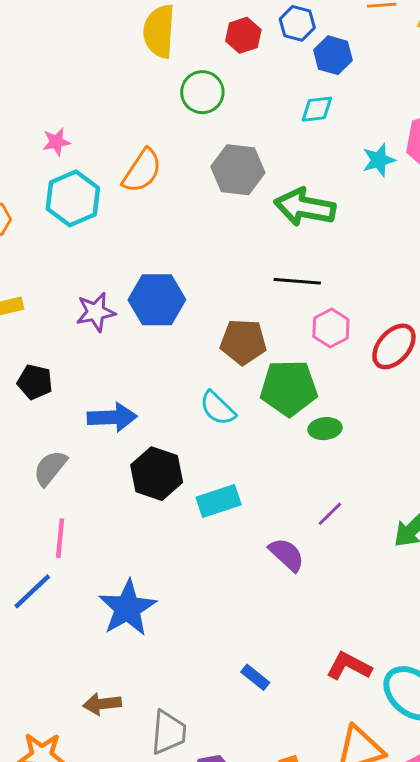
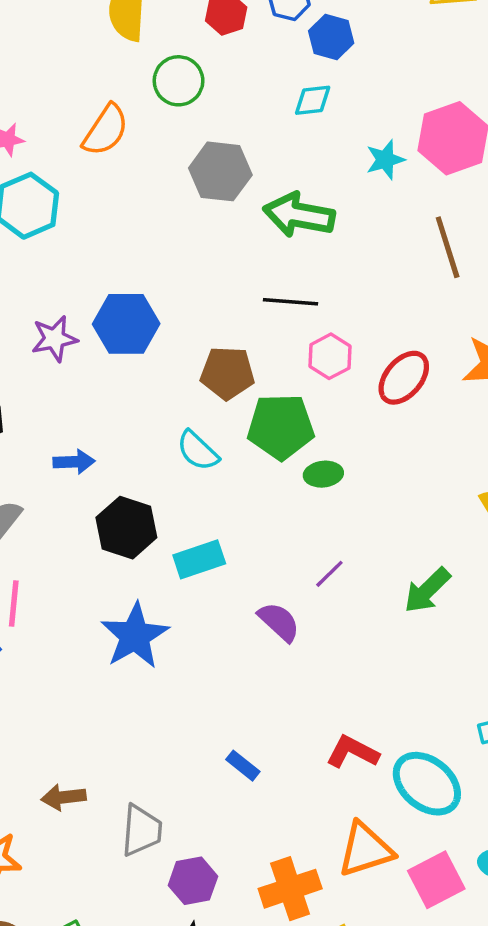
orange semicircle: (142, 171) -> (106, 130), moved
blue arrow: (112, 417) -> (74, 462), size x0.7
blue star: (127, 608) -> (135, 636), moved

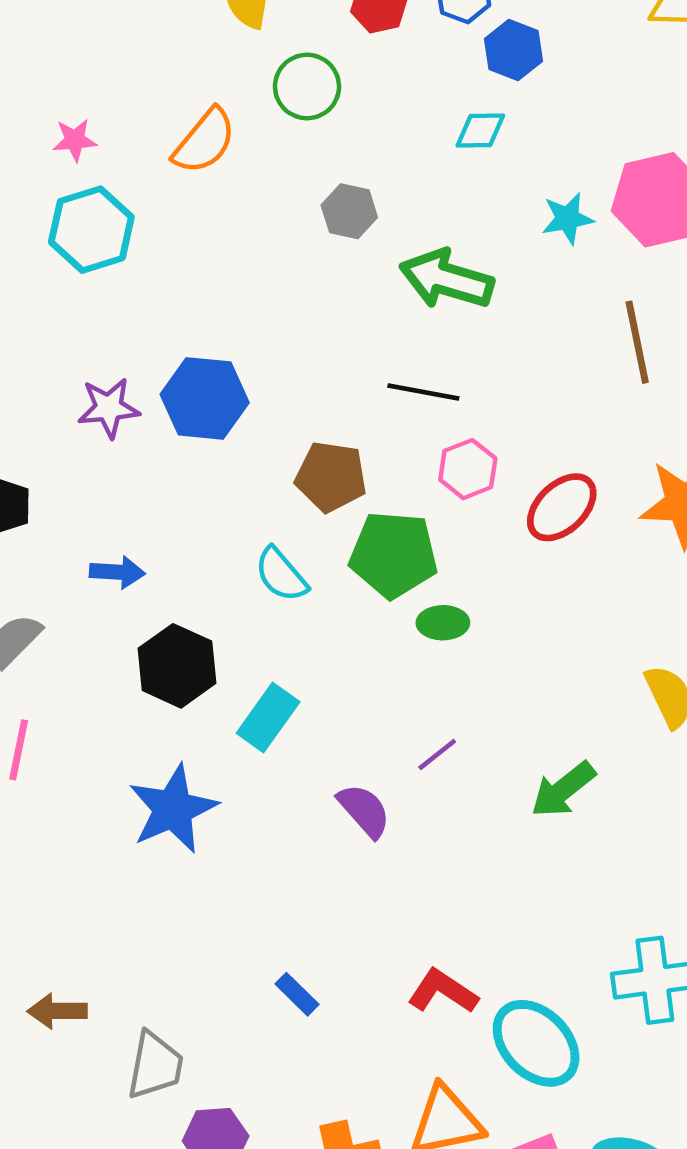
gray hexagon: (220, 171) -> (349, 211), size x0.7
cyan rectangle: (199, 559) -> (268, 718), turned -42

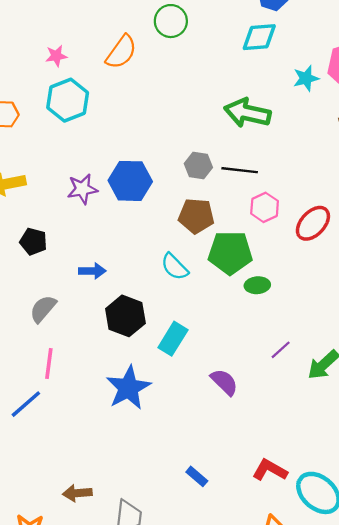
cyan diamond: (480, 130) -> (259, 37), size x1.4
gray hexagon: (349, 211) -> (198, 166), moved
purple line: (437, 754) -> (281, 350), moved

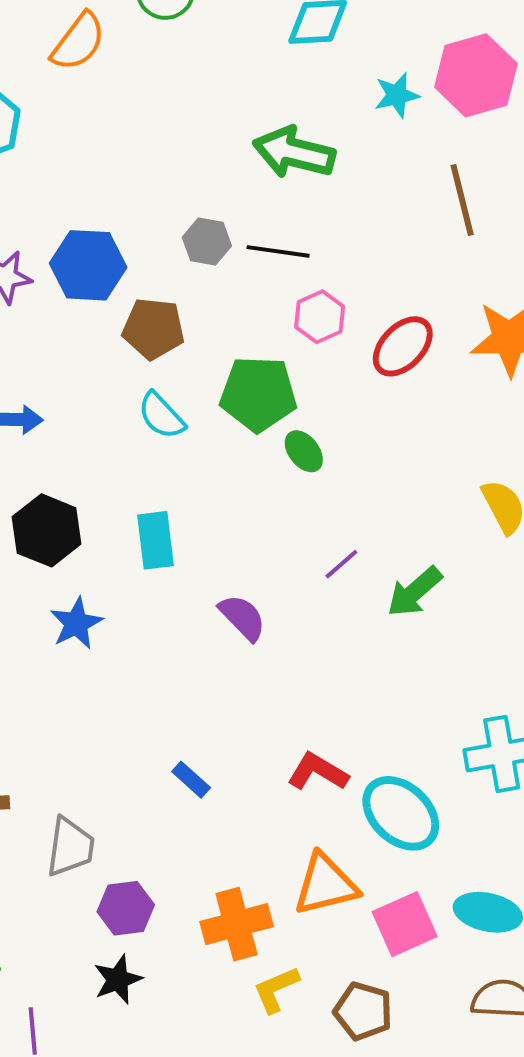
brown pentagon: (196, 216) -> (153, 329), moved
green ellipse: (257, 285) -> (304, 451), turned 55
black hexagon: (125, 316) -> (47, 530), moved
cyan rectangle: (173, 339) -> (155, 540), turned -40
blue star: (128, 388) -> (76, 623), size x0.7

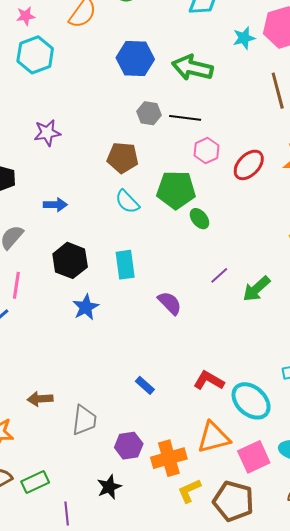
blue hexagon: (88, 265) -> (135, 59), moved
purple hexagon: (126, 908) -> (129, 446), moved
brown pentagon: (363, 1011) -> (233, 501), size x1.4

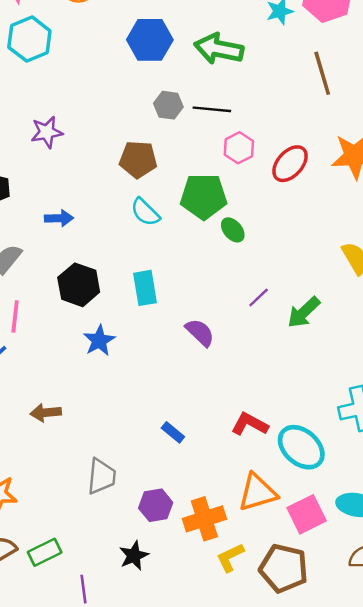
brown arrow: (40, 399) -> (46, 413), moved

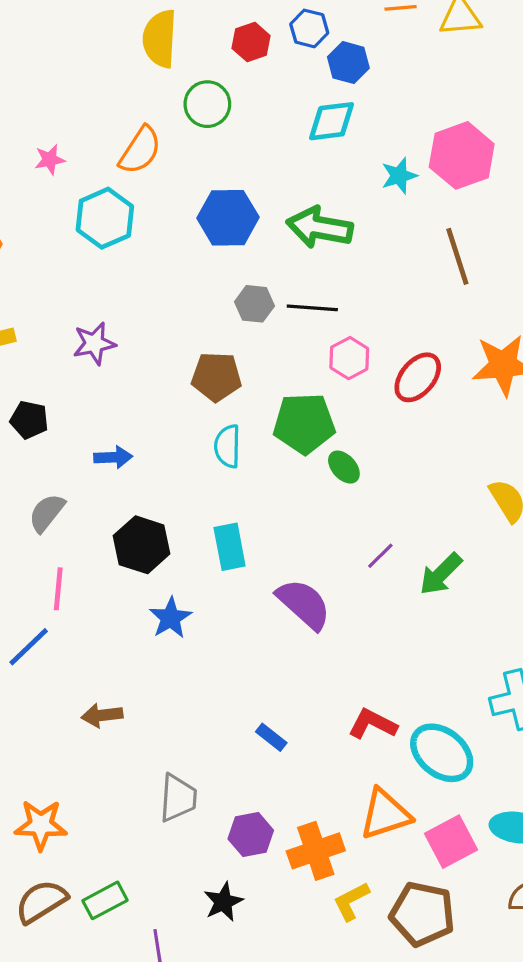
cyan hexagon: (29, 39) -> (105, 218), moved
cyan semicircle: (145, 212) -> (227, 446), turned 48
purple semicircle: (200, 332) -> (304, 604), size x1.4

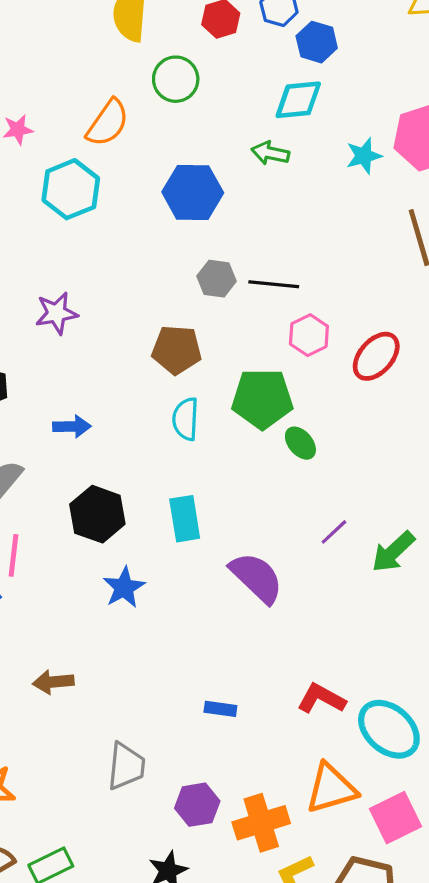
green arrow: (320, 227) -> (270, 153), moved, size x0.6
blue rectangle: (271, 737) -> (220, 709), turned -32

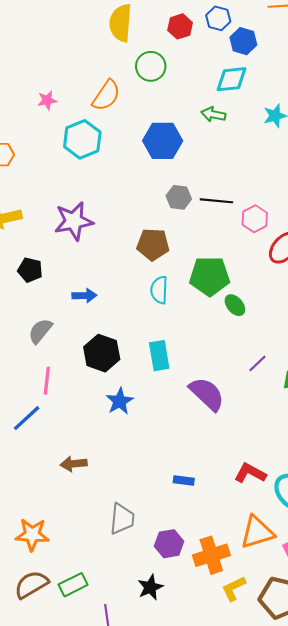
purple star: (56, 313) -> (74, 221), size x1.4
pink hexagon: (309, 335) -> (255, 219), moved

